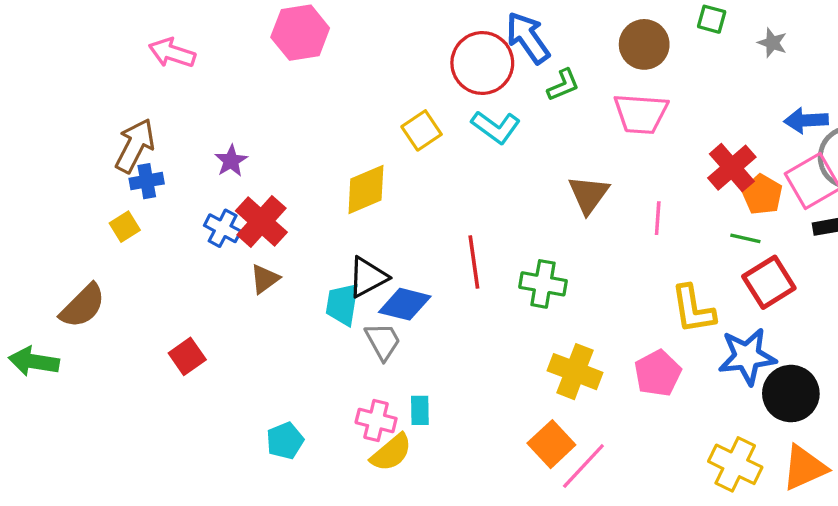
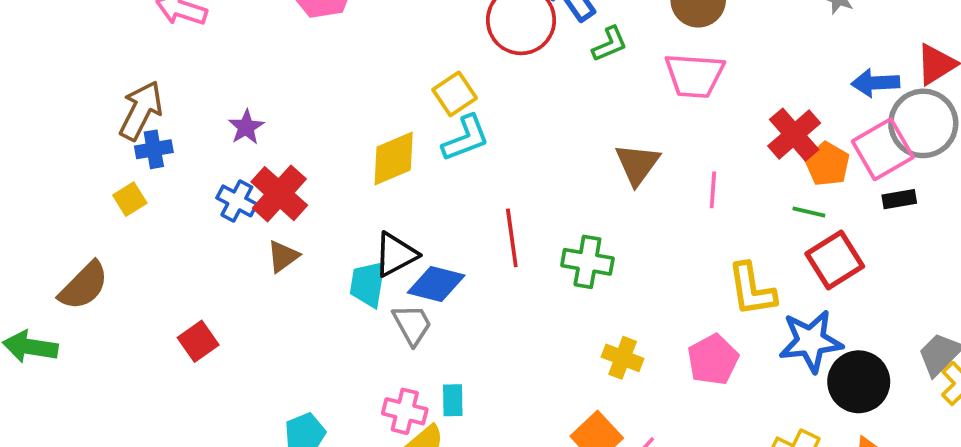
cyan L-shape: (496, 127) -> (466, 138), moved, turned -57
yellow cross: (575, 372) -> (623, 358), size x0.7

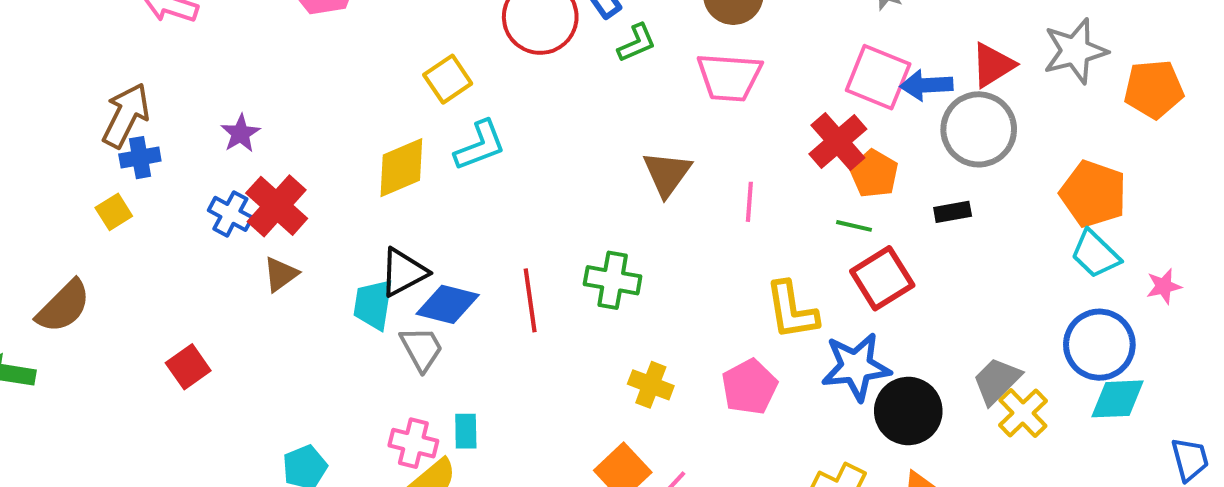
yellow square: (455, 94) -> (448, 79), moved
pink square: (883, 149) -> (878, 77), moved, turned -38
red line: (512, 238) -> (530, 300), moved

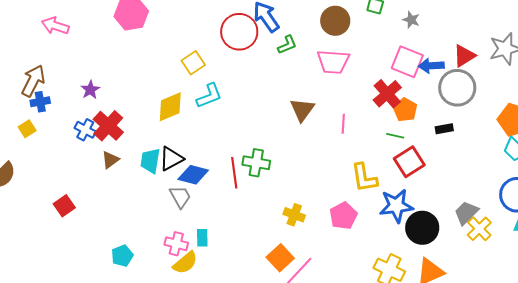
green cross: (613, 280) -> (256, 163), moved
cyan trapezoid: (373, 304) -> (150, 161), moved

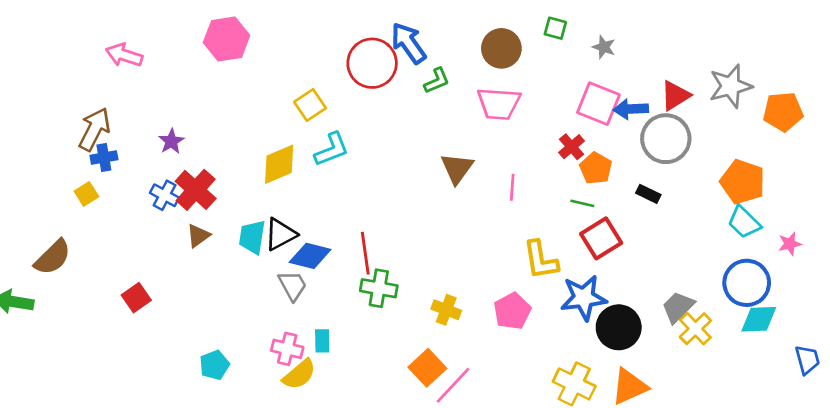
red cross: (387, 94) -> (571, 147), size x0.7
black rectangle: (444, 129) -> (648, 194), turned 36
green cross: (256, 163) -> (379, 288), moved

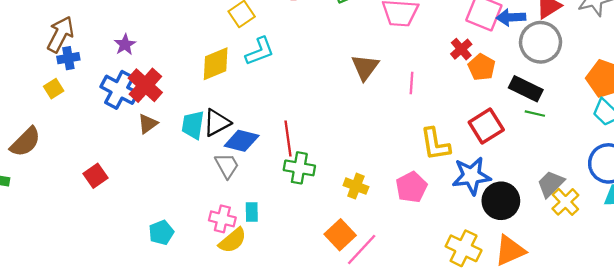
black rectangle: (648, 194) -> (526, 89), size x1.6
blue cross: (165, 195) -> (119, 90), size x1.5
green line: (582, 203) -> (535, 114), moved

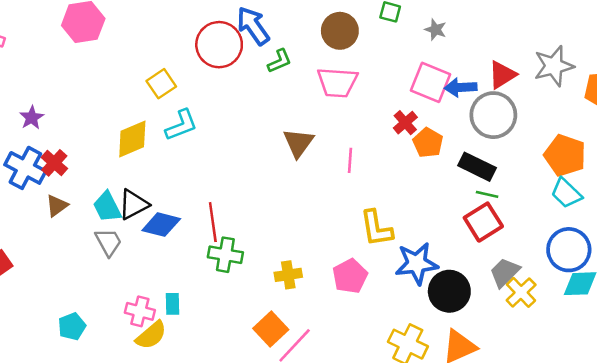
red cross: (145, 85) -> (54, 163), size x0.7
cyan trapezoid: (193, 125) -> (107, 207), turned -36
red square: (486, 126) -> (483, 222), moved
gray trapezoid: (227, 166) -> (108, 242), moved
yellow cross: (356, 186) -> (288, 275), turned -30

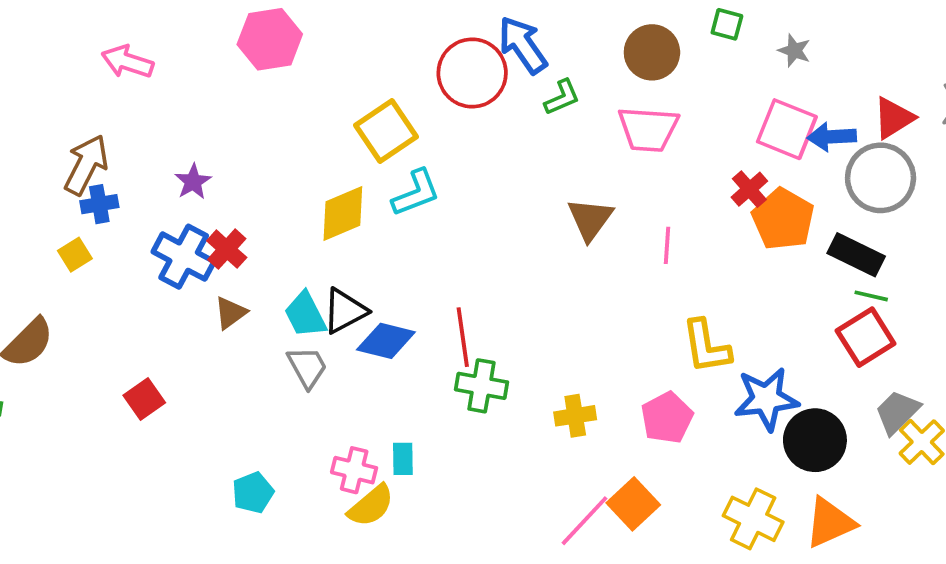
yellow square: (161, 84) -> (386, 131), size x1.4
orange pentagon: (428, 143) -> (783, 219), size x1.4
orange square: (271, 329) -> (633, 504), moved

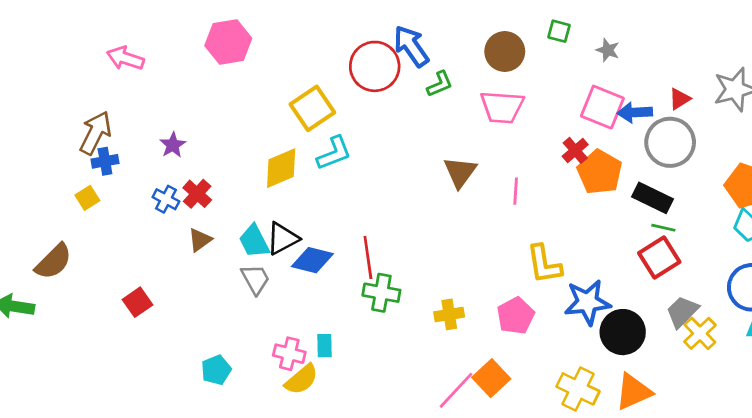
red triangle: (894, 118) -> (680, 99), size x0.7
blue cross: (184, 257) -> (166, 199), size x0.6

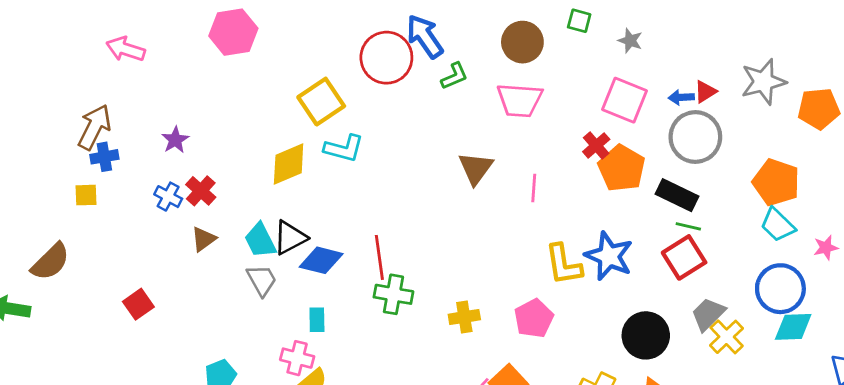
blue arrow: (635, 112) -> (681, 97), moved, size x0.7
cyan L-shape: (334, 153) -> (344, 148), turned 36
yellow square: (87, 198) -> (86, 195), turned 30
blue star: (587, 302) -> (609, 256), moved, turned 30
cyan rectangle: (325, 346) -> (317, 320), moved

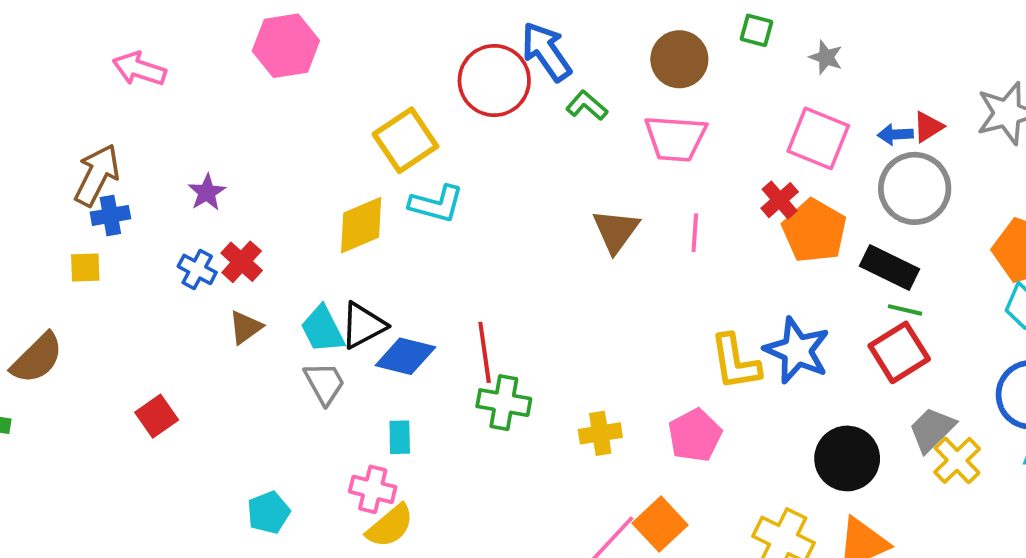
green L-shape: (454, 76) -> (587, 106), turned -116
pink line: (534, 188) -> (695, 233), moved

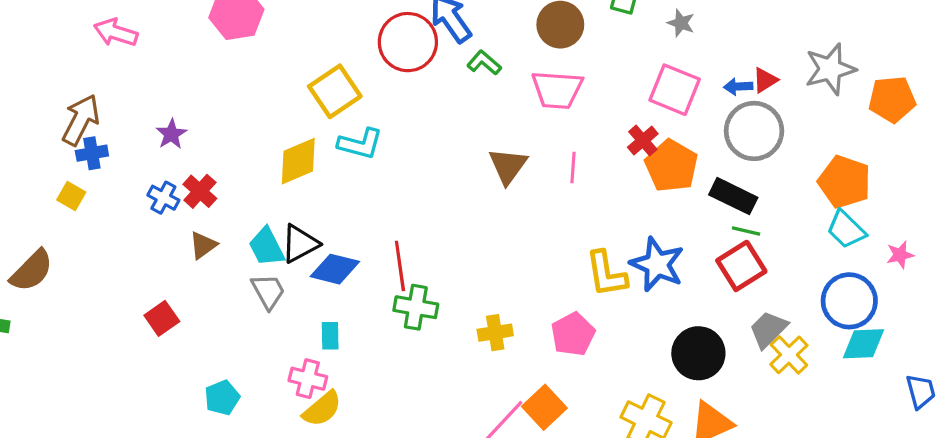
yellow square: (85, 268) -> (71, 196), turned 32
red square: (157, 416) -> (162, 318), moved

